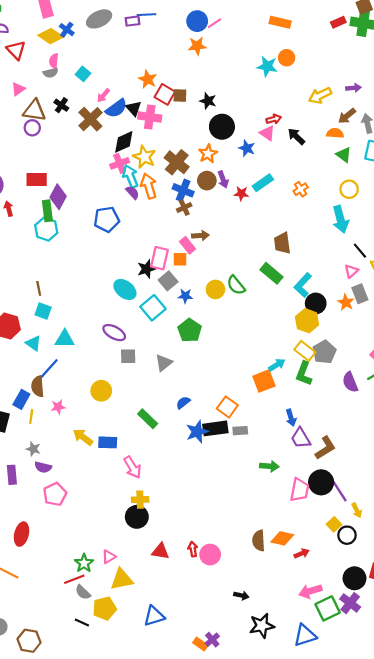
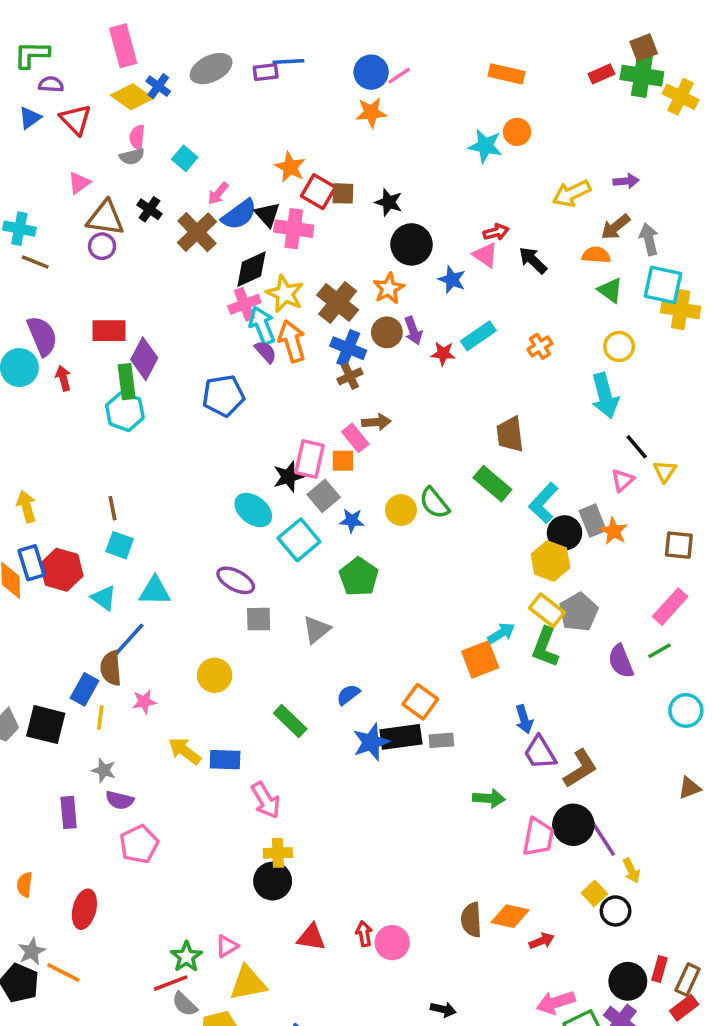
gray rectangle: (360, 294) -> (593, 521), moved

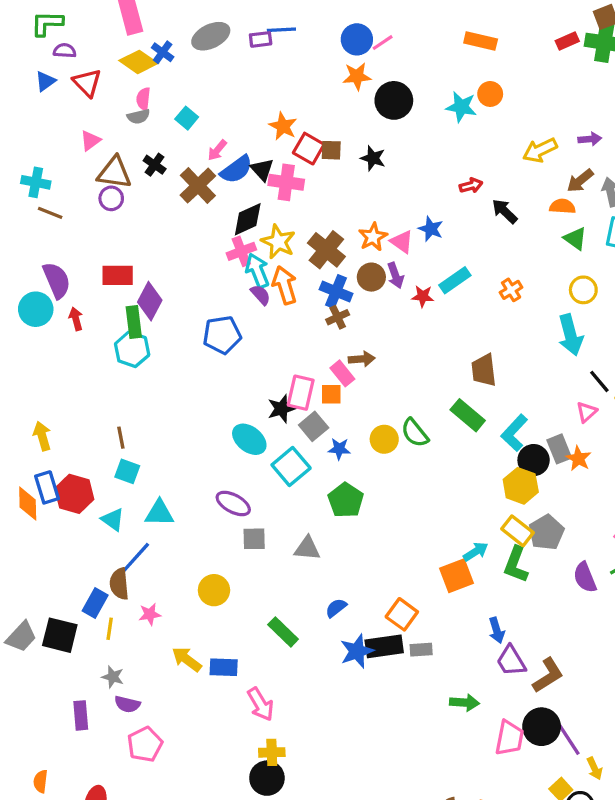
black circle: (412, 244) -> (394, 100), moved
pink triangle: (485, 255) -> (402, 242), moved
gray triangle: (317, 630) -> (307, 548), turned 44

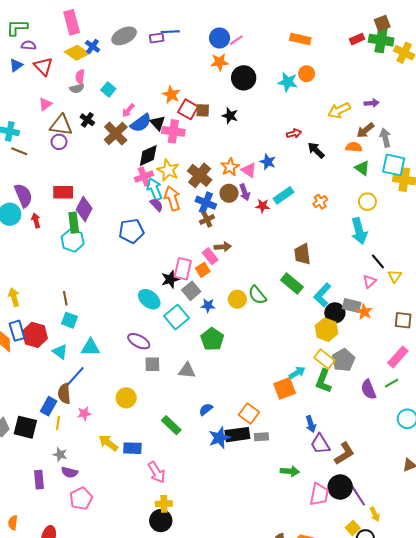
orange square: (331, 394) -> (203, 270), turned -32
gray rectangle: (559, 449) -> (352, 306), turned -54

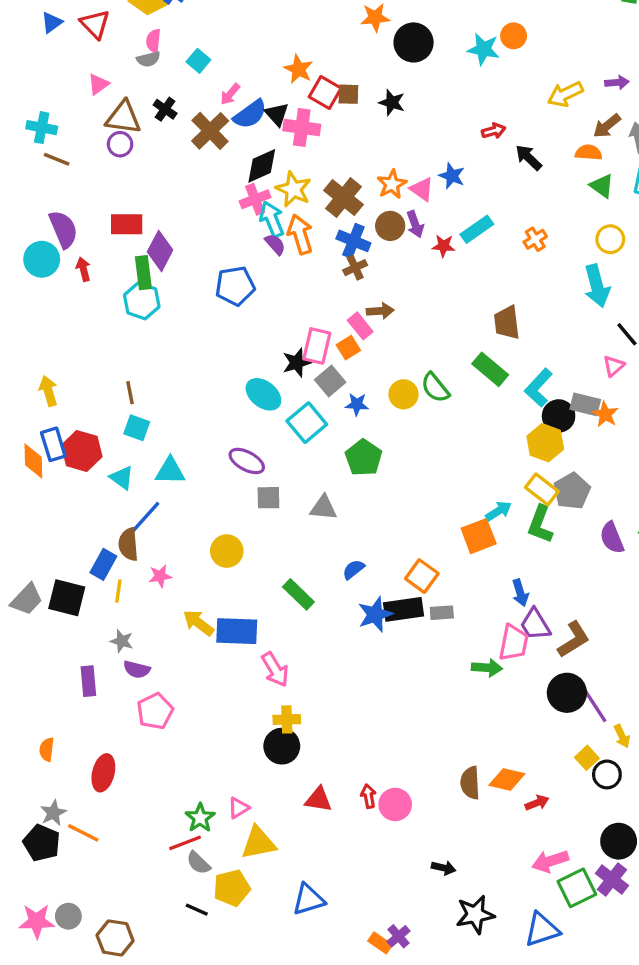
blue rectangle: (132, 448) -> (237, 631), size x1.4
pink trapezoid: (319, 494) -> (514, 643), moved

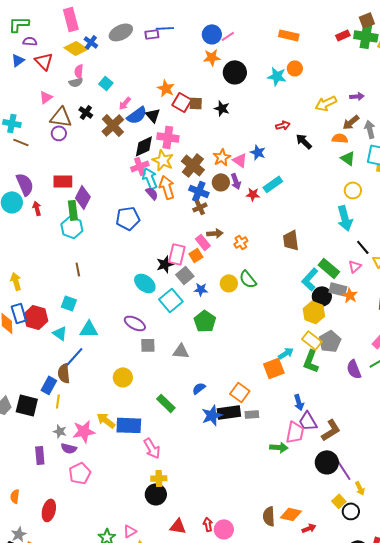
pink cross: (302, 128) -> (168, 137), moved
orange cross: (535, 239) -> (241, 242), moved
green rectangle: (490, 369) -> (329, 268), moved
brown line: (130, 393) -> (78, 269), moved
pink star: (160, 576) -> (84, 431), moved, size x1.6

